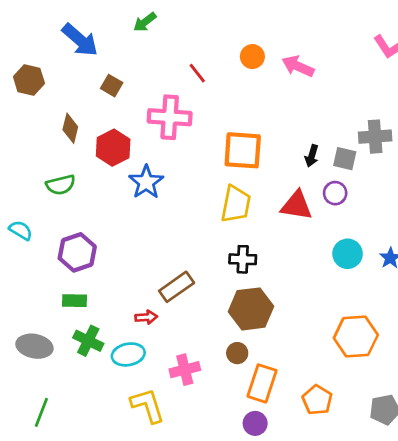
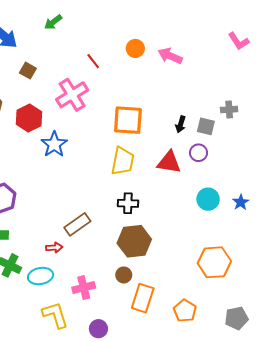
pink cross: (170, 117) -> (72, 95), turned -36
gray cross: (375, 137) -> (229, 110), size x0.7
purple circle: (255, 423) -> (98, 329), moved

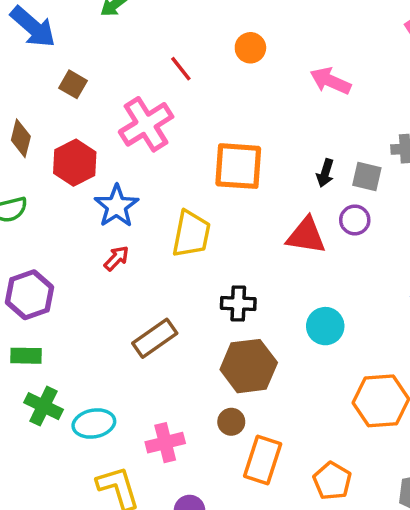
pink arrow: (170, 56) -> (330, 81), moved
yellow trapezoid: (123, 161) -> (191, 234), moved
cyan circle: (208, 199) -> (325, 326), moved
red arrow: (54, 248) -> (116, 258), moved, turned -42

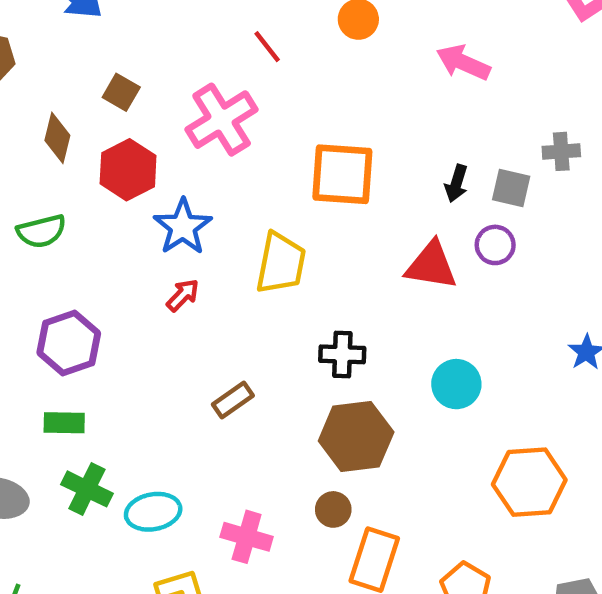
brown square: (73, 84) -> (121, 92), moved
brown rectangle: (155, 338) -> (233, 400), size x0.7
pink cross: (165, 443) -> (247, 537), turned 30

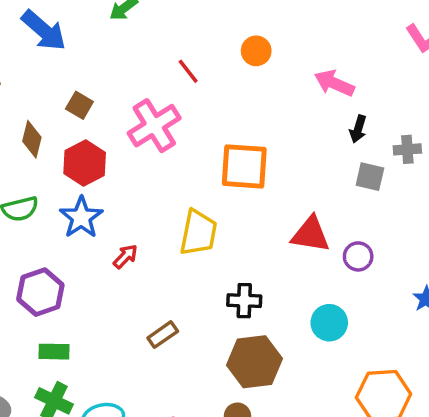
black arrow: (456, 183) -> (358, 129), moved
blue star: (183, 227) -> (81, 217), moved
purple circle: (495, 245) -> (358, 256), moved
green rectangle: (64, 423) -> (54, 352), moved

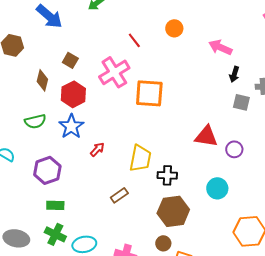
orange square: (244, 166) -> (149, 93), moved
yellow trapezoid: (198, 233) -> (140, 158), moved

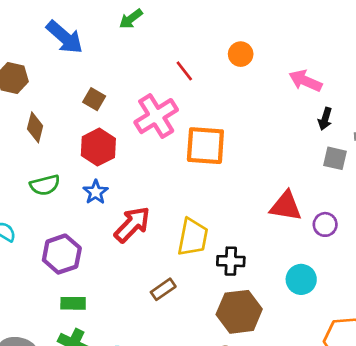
brown diamond: (42, 80) -> (35, 127), moved
blue star: (71, 126) -> (96, 192), size x0.7
red arrow: (97, 149) -> (132, 224), size x1.8

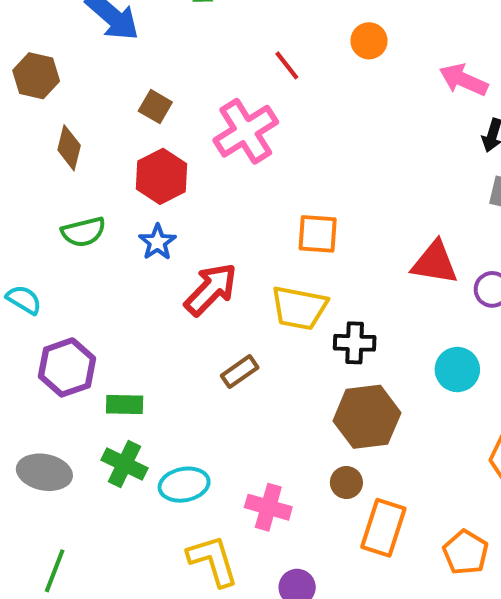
orange square: (205, 146) -> (318, 234), moved, size x0.7
yellow trapezoid: (193, 237) -> (299, 308), turned 90
purple hexagon: (62, 254) -> (67, 367), moved
brown rectangle: (163, 289) -> (240, 372), moved

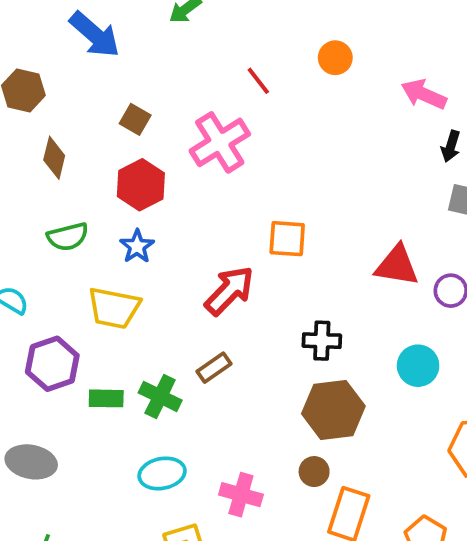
red arrow: (211, 289) -> (229, 291), moved
yellow trapezoid: (299, 308) -> (114, 308), moved
green cross: (125, 464) -> (160, 396), moved

